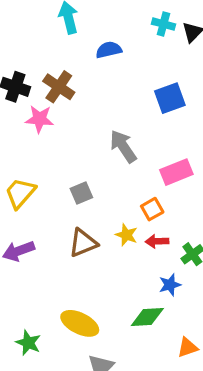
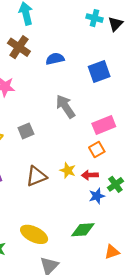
blue semicircle: (109, 50) -> (55, 59), moved
brown cross: (59, 87) -> (19, 47), moved
gray square: (81, 193) -> (26, 131), moved
orange square: (152, 209) -> (97, 149), moved
blue star: (170, 285) -> (97, 196), moved

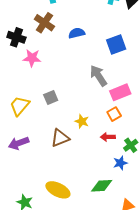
gray arrow: (65, 106) -> (98, 76), moved
yellow star: (68, 170) -> (82, 121), moved
blue star: (97, 196) -> (120, 163), moved

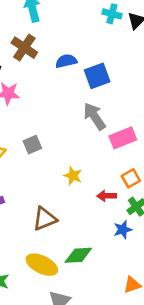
blue square: (116, 45) -> (97, 76), moved
orange square: (114, 114) -> (131, 178), moved
brown triangle: (60, 138) -> (45, 219), moved
green diamond: (102, 186) -> (78, 255), moved

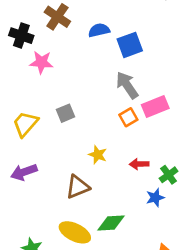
yellow star: (73, 176) -> (98, 155), moved
orange square: (131, 178) -> (128, 117), moved

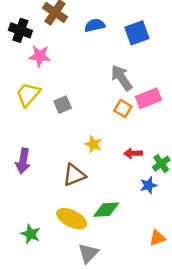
blue square: (130, 45) -> (137, 33), moved
orange square: (128, 117) -> (123, 108), turned -30
yellow trapezoid: (25, 124) -> (28, 94), moved
purple arrow: (24, 172) -> (23, 161), turned -60

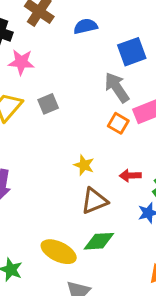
blue square: (137, 33) -> (132, 52), moved
gray square: (63, 105) -> (48, 104), moved
brown triangle: (74, 175) -> (94, 201), moved

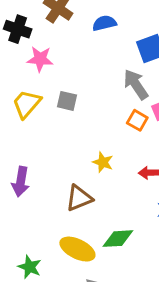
gray square: (48, 104) -> (67, 101), turned 36
brown triangle: (94, 201) -> (79, 198), moved

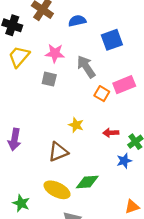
pink star: (40, 59) -> (55, 53), moved
gray arrow: (136, 84) -> (86, 67), moved
yellow trapezoid: (27, 104) -> (19, 57), moved

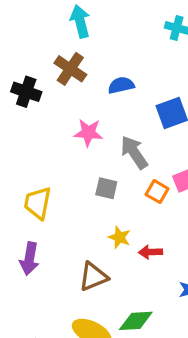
yellow trapezoid: (19, 57) -> (38, 203), moved, turned -30
gray square: (49, 79) -> (106, 188), moved
red arrow: (111, 133) -> (151, 252), moved

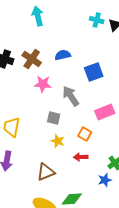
brown cross: (70, 69) -> (32, 59), moved
orange square: (157, 192) -> (85, 134), moved
yellow star: (119, 237) -> (58, 141), moved

